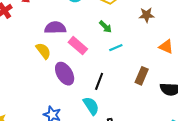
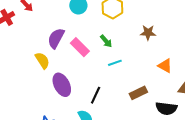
purple semicircle: (55, 28) -> (56, 38), turned -65
pink rectangle: (78, 46) -> (80, 47), moved
brown rectangle: (142, 76) -> (138, 93), turned 36

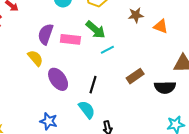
green arrow: (106, 41) -> (96, 30), size x1.5
pink rectangle: (80, 47) -> (70, 39), turned -30
orange triangle: (165, 66) -> (161, 26), moved

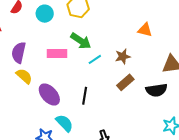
brown star: (136, 15) -> (123, 56), moved
purple semicircle: (46, 34) -> (19, 53), moved
cyan semicircle: (87, 110) -> (64, 123), moved

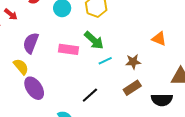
yellow semicircle: (24, 76) -> (21, 67), moved
purple ellipse: (49, 95) -> (34, 88), moved
black line: (85, 96) -> (90, 95), turned 30

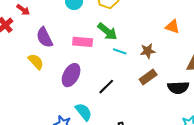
purple semicircle: (31, 43) -> (45, 37), turned -45
cyan line: (105, 61) -> (120, 51), turned 48
purple ellipse: (34, 88) -> (71, 75), moved, turned 65

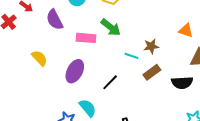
orange triangle: (172, 27) -> (186, 30), moved
purple semicircle: (45, 37) -> (55, 20), moved
cyan line: (120, 51) -> (131, 56), moved

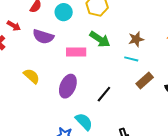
purple semicircle: (55, 20) -> (43, 37), turned -40
brown star: (151, 46) -> (136, 39), moved
cyan line: (131, 56) -> (131, 59), moved

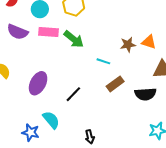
brown star: (136, 39) -> (128, 45), moved
pink rectangle: (76, 52) -> (49, 32), moved

